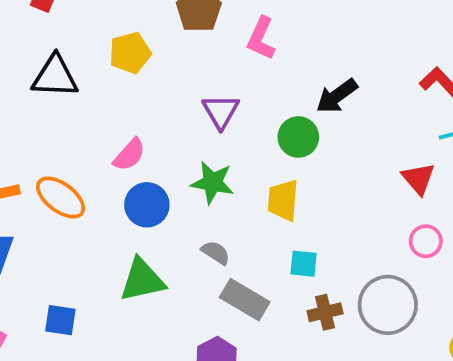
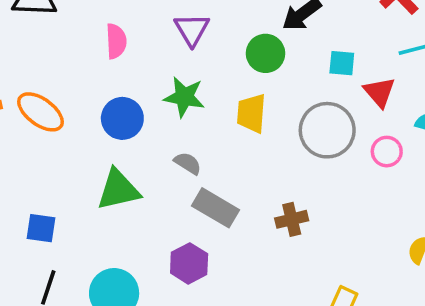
pink semicircle: (129, 155) -> (116, 41), moved, turned -44
cyan square: (304, 264) -> (342, 63), moved
gray circle: (388, 305) -> (327, 130), moved

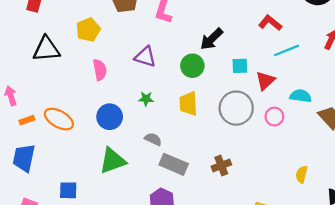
purple triangle: (192, 29) -> (145, 57), turned -35
red triangle: (379, 92) -> (265, 81), turned 35
green star: (184, 97) -> (146, 99), size x0.6

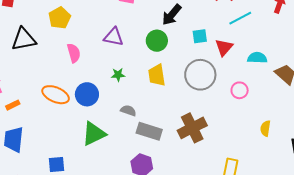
pink circle: (274, 117) -> (240, 90), moved
orange ellipse: (59, 119) -> (56, 95), moved
brown cross: (221, 165) -> (192, 128), size x1.6

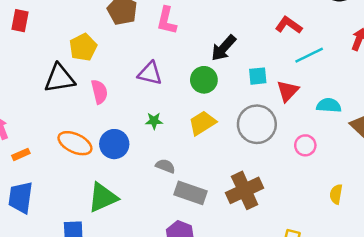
black triangle: (24, 39) -> (60, 78), moved
yellow trapezoid: (157, 75) -> (202, 123), turned 65
green triangle: (94, 134) -> (103, 197), moved

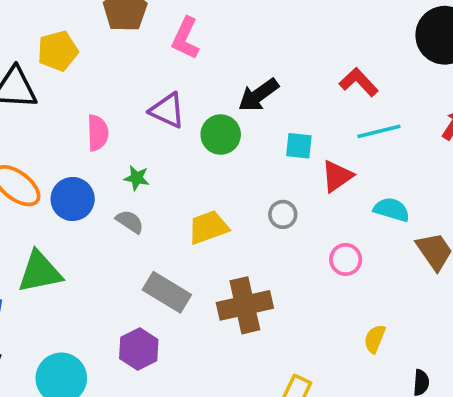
purple triangle: (150, 73) -> (167, 110), moved
pink semicircle: (99, 92) -> (98, 133), moved
yellow trapezoid: (202, 123) -> (208, 227), moved
gray circle: (257, 124) -> (283, 214), size x0.5
gray semicircle: (165, 166) -> (130, 222), moved

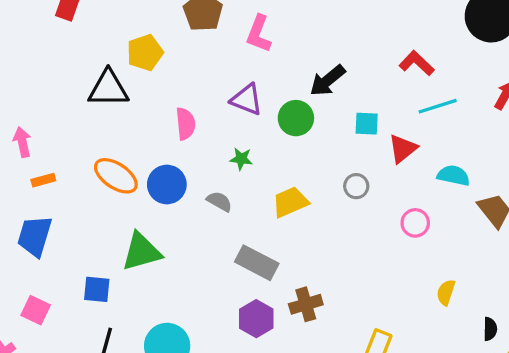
green star: (137, 178) -> (241, 159), moved
brown cross: (245, 305) -> (306, 304), moved, size x0.7
purple hexagon: (139, 349) -> (256, 319), moved

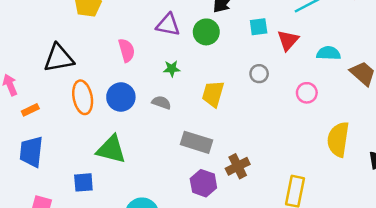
black triangle: (108, 88) -> (59, 58), moved
orange ellipse: (116, 176) -> (83, 97), turned 56
yellow trapezoid: (290, 202) -> (213, 94), turned -40
green triangle: (142, 252) -> (111, 149), turned 40
yellow semicircle: (446, 292) -> (338, 139), size x1.8

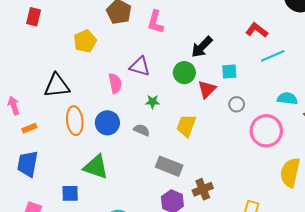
purple triangle: (168, 25) -> (140, 66), moved
red triangle: (288, 40) -> (207, 89), moved
gray circle: (259, 74) -> (237, 104), moved
pink circle: (307, 93) -> (266, 131), size x1.8

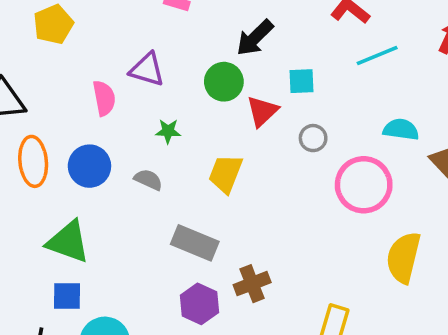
blue square: (70, 193) -> (67, 296), moved

